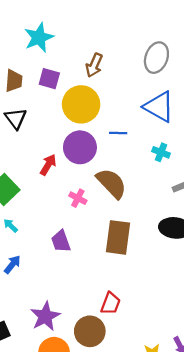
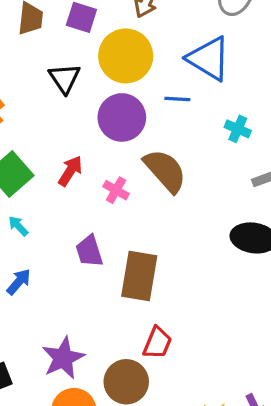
blue triangle: (159, 107) -> (209, 59), moved
black triangle: (16, 118) -> (65, 78), moved
red arrow: (48, 165) -> (70, 171), moved
brown rectangle: (118, 237) -> (139, 276), moved

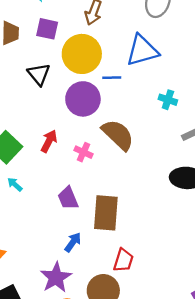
blue triangle: (209, 59) -> (142, 50), turned -42
blue line: (177, 99) -> (112, 78), moved
blue arrow: (19, 282) -> (73, 242), moved

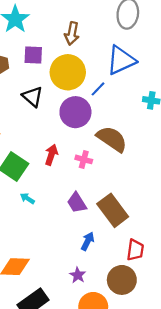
blue line: (112, 78) -> (98, 89), turned -35
brown rectangle: (106, 213) -> (113, 210), turned -32
purple star: (56, 277) -> (78, 275), size x0.6

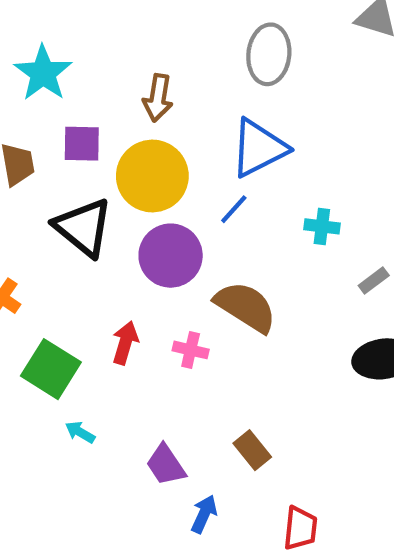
blue line: (98, 89) -> (234, 209), moved
black triangle: (33, 97) -> (83, 227), size x1.4
purple trapezoid: (77, 203) -> (166, 465), moved
brown rectangle: (113, 210) -> (252, 450), size x0.6

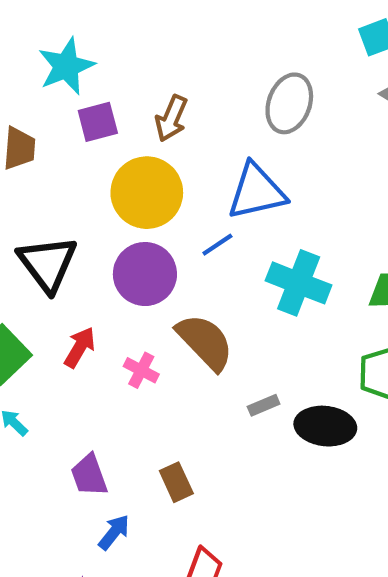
purple square: (82, 144) -> (98, 122), moved, turned -30
cyan cross: (322, 226) -> (299, 283), size x1.8
black triangle: (83, 227) -> (47, 264), moved
gray rectangle: (374, 280) -> (264, 405), moved

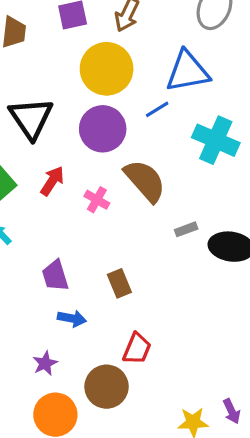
blue arrow: (114, 532) -> (72, 318), turned 60

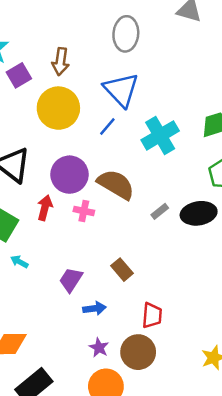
blue triangle: (188, 71) -> (121, 90), turned -45
purple circle: (103, 129) -> (69, 175), moved
cyan cross: (216, 140) -> (160, 135), turned -36
purple trapezoid: (55, 276) -> (71, 280), turned 68
purple star: (45, 363) -> (99, 348), moved

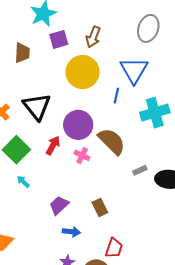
blue line: (107, 127) -> (116, 96), turned -42

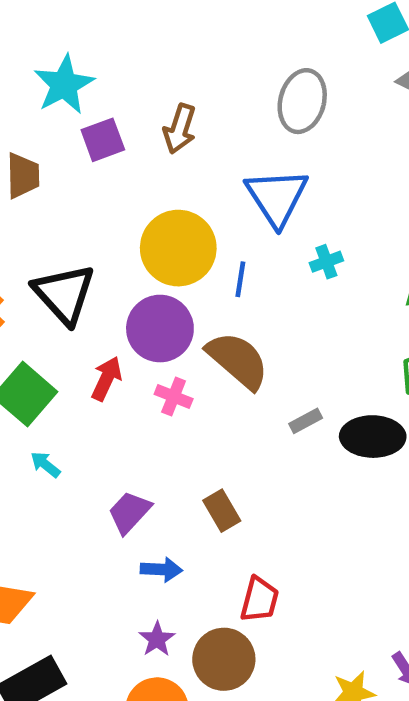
yellow circle: (83, 72) -> (178, 248), moved
blue line: (116, 96) -> (240, 279), moved
cyan cross: (155, 113) -> (326, 262), moved, size x0.5

